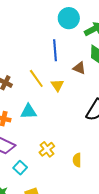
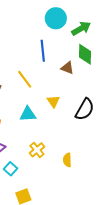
yellow triangle: (57, 85) -> (53, 101), moved
cyan triangle: (29, 112) -> (28, 114), moved

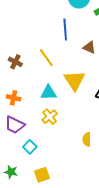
yellow triangle: (53, 101) -> (74, 81), size x1.6
yellow cross: (37, 150) -> (50, 117), moved

